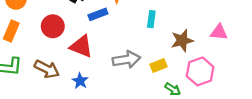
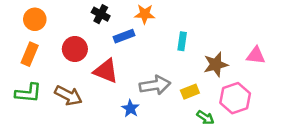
blue star: (80, 81) -> (130, 108), moved

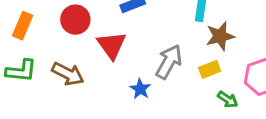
brown star: (216, 65) -> (220, 36), moved
red triangle: (106, 71) -> (112, 45), turned 32
gray arrow: (155, 85) -> (169, 62), turned -52

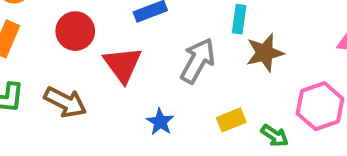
gray arrow: (169, 62) -> (198, 61), moved
yellow rectangle: (210, 69) -> (231, 120), moved

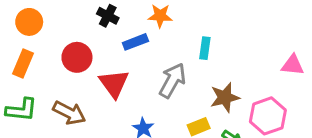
brown star: (265, 53) -> (225, 97), moved

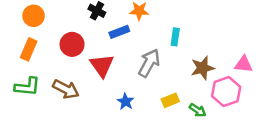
pink triangle: (293, 65) -> (244, 64), moved
brown star: (225, 97) -> (203, 68), moved

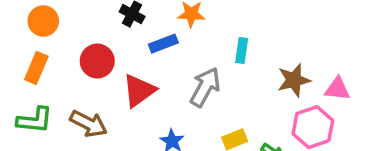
red triangle: (102, 66) -> (139, 91), turned 30
brown star: (203, 68) -> (294, 80), moved

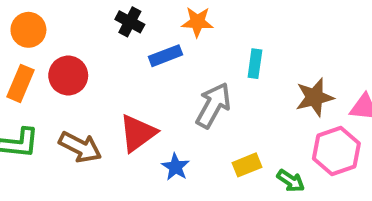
red circle: (97, 61) -> (68, 76), moved
red triangle: (139, 91) -> (138, 133), moved

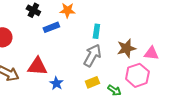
gray arrow: (213, 105) -> (92, 55), moved
red triangle: (138, 133) -> (37, 66), turned 40

